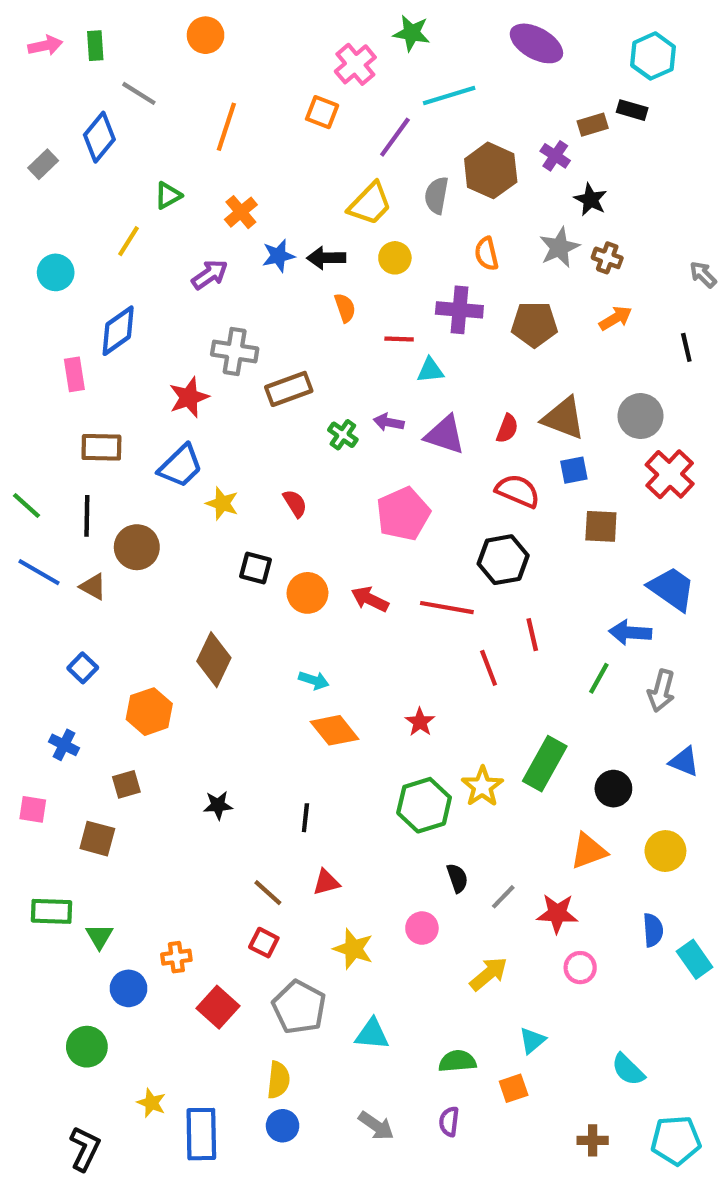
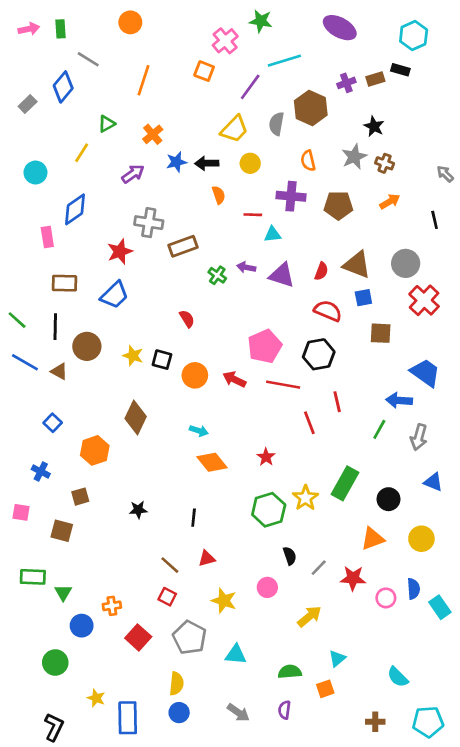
purple cross: (555, 156) -> (346, 83), moved, turned 36
yellow star: (222, 503) -> (133, 356), moved
pink pentagon: (403, 514) -> (265, 346), moved
pink circle: (580, 968) -> (386, 598), moved

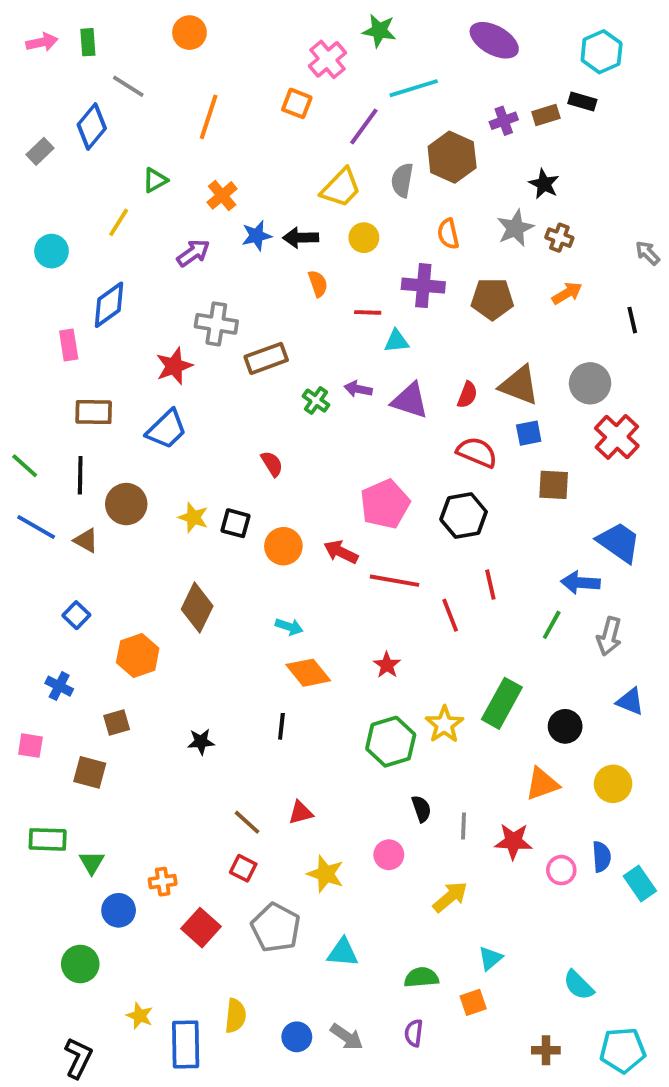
red line: (283, 385) -> (395, 581), moved
black line: (194, 518) -> (281, 726), moved
gray line: (319, 568) -> (464, 826), turned -42
yellow semicircle: (176, 684) -> (235, 1016), moved
blue circle: (179, 713) -> (297, 1037), moved

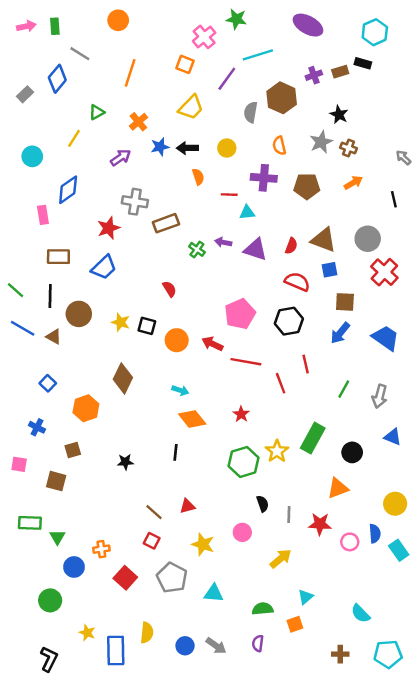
yellow trapezoid: (341, 188) -> (191, 107), moved
blue arrow: (580, 583) -> (340, 333), moved, turned -55
yellow circle: (613, 784) -> (395, 504), moved

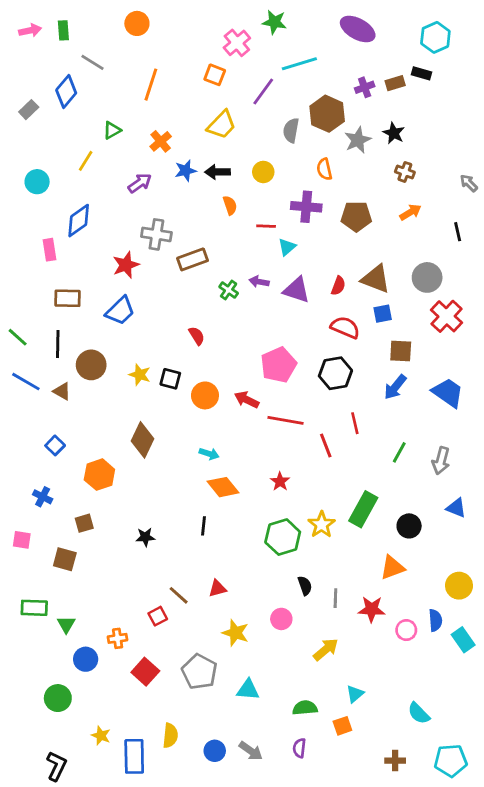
gray star: (321, 142) -> (358, 140), moved
cyan triangle: (247, 212) -> (287, 247), turned -35
red square: (152, 541) -> (158, 616), moved, turned 35

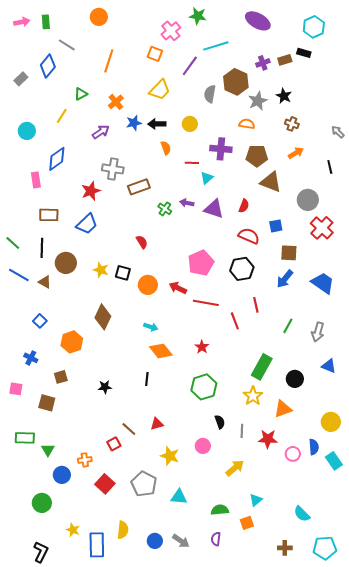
orange semicircle: (324, 169) -> (247, 124), moved, turned 112
brown triangle: (376, 279) -> (271, 182), moved
yellow star: (322, 525) -> (253, 396), moved

